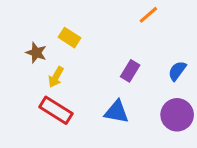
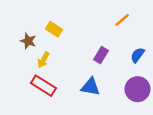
orange line: (148, 15) -> (122, 20), moved

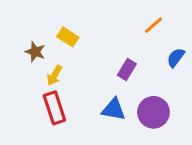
blue semicircle: (137, 55) -> (176, 58), moved
red rectangle: (43, 86) -> (54, 108), turned 40
purple circle: (137, 89) -> (153, 112), moved

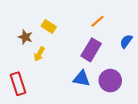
orange line: (153, 25) -> (98, 21), moved
purple rectangle: (127, 69) -> (91, 50), size x1.5
red rectangle: (54, 108) -> (18, 84), moved

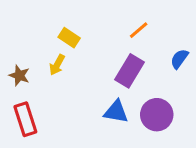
brown star: (25, 37) -> (19, 75), moved
yellow arrow: (39, 54) -> (57, 65), moved

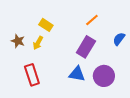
brown star: (19, 75) -> (18, 41), moved
red rectangle: (25, 119) -> (32, 75), moved

